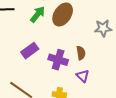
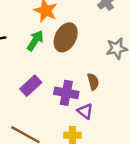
purple triangle: (83, 76) -> (85, 111), moved

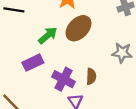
green arrow: (35, 41) -> (48, 35), moved

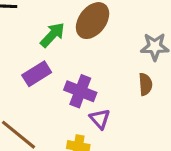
brown semicircle: (91, 76) -> (145, 84), moved

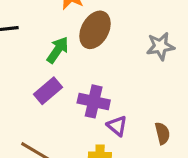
brown semicircle: (145, 84) -> (162, 133), moved

